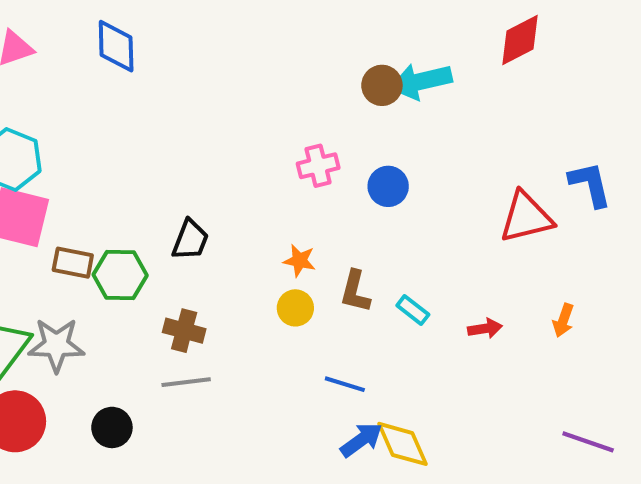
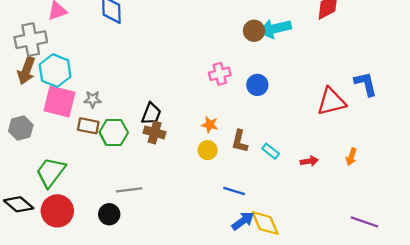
brown cross: (184, 331) -> (155, 132), moved
gray star: (56, 345) -> (93, 99), moved, size x0.6
gray line: (186, 382) -> (129, 190), moved

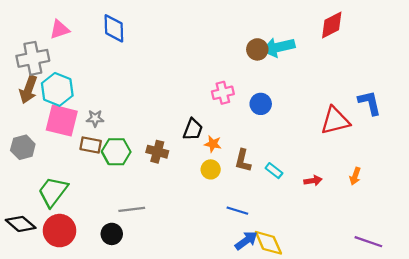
black trapezoid: (151, 114) -> (193, 129), moved

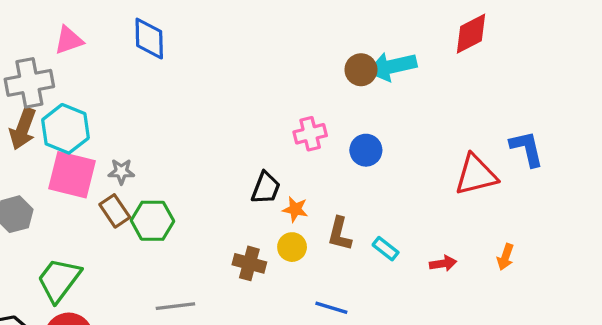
brown rectangle: (91, 145) -> (115, 211), turned 45
brown cross: (157, 152) -> (249, 263), moved

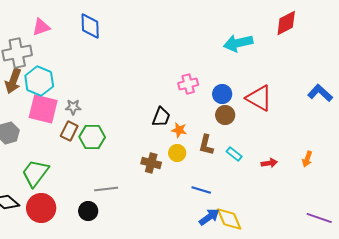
brown circle: (361, 70) -> (225, 115), moved
blue L-shape: (527, 149) -> (320, 93), turned -35
red triangle: (476, 175) -> (259, 98), moved, turned 44
brown rectangle: (115, 211) -> (69, 131), turned 60

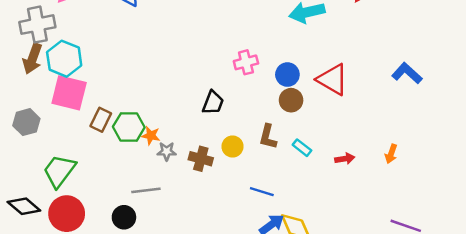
gray star: (73, 107) -> (167, 151), moved
orange star: (179, 130) -> (151, 136), moved

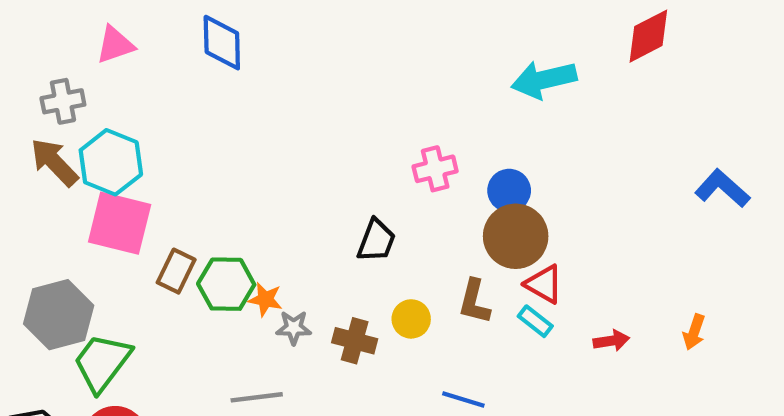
gray cross: (37, 25) -> (63, 101), size x0.7
brown arrow: (32, 59) -> (54, 162), turned 116
red triangle: (333, 79) -> (544, 284), moved, size x0.7
brown circle: (291, 100) -> (516, 236), size x1.5
gray hexagon: (26, 122) -> (59, 315), moved, size x1.4

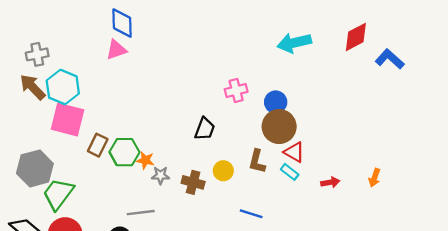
red diamond: (648, 36) -> (356, 37), moved
pink triangle: (115, 45) -> (116, 50), moved
blue L-shape: (722, 188) -> (390, 59), moved

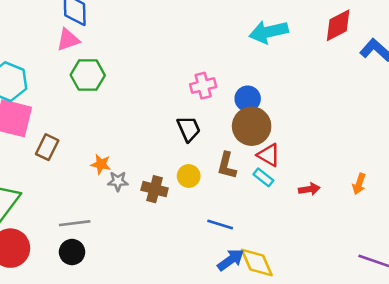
black trapezoid: (205, 129) -> (189, 129), moved, turned -45
green hexagon: (124, 152) -> (88, 75), moved
gray line: (141, 213) -> (75, 223), moved

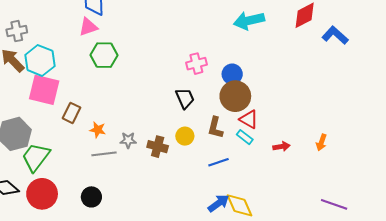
orange star: (101, 164) -> (98, 130), moved
gray line: (75, 223) -> (104, 154), moved
blue line: (220, 224) -> (218, 162), moved, turned -36

